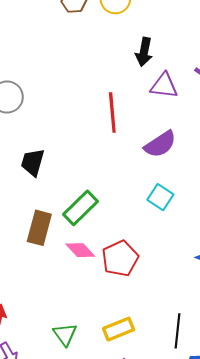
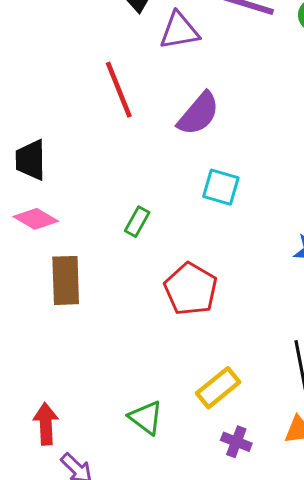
black trapezoid: (33, 162) -> (31, 160), moved
green rectangle: (81, 208) -> (137, 222), moved, size x0.6
pink diamond: (80, 250) -> (36, 219), moved

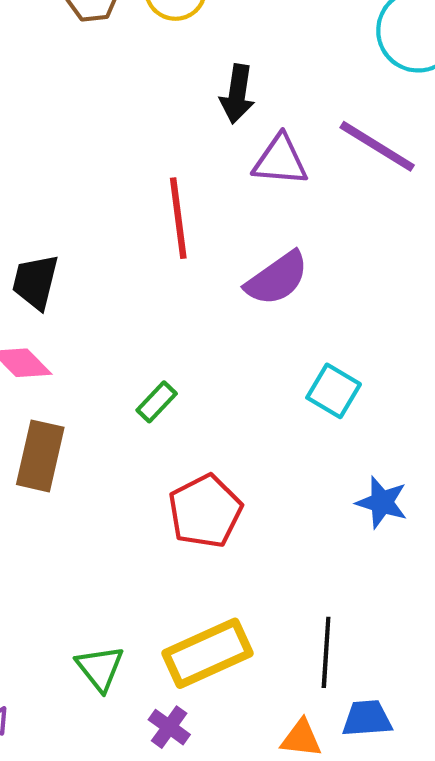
cyan square: (221, 187) -> (334, 391), moved
yellow rectangle: (218, 388) -> (208, 653), size x1.4
purple cross: (236, 442) -> (169, 727), moved

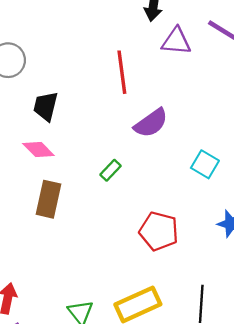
purple semicircle: (277, 278) -> (151, 123), moved
red pentagon: (205, 511) -> (159, 231), moved, turned -30

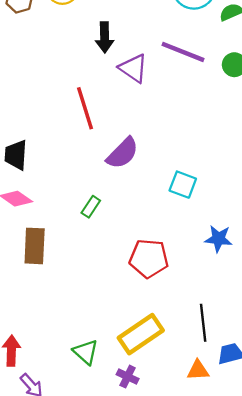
purple triangle: (176, 41) -> (133, 68), turned 40

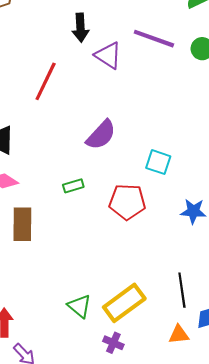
red line: (85, 108) -> (46, 81), moved, turned 45
green rectangle: (91, 207) -> (73, 186), turned 42
red pentagon: (149, 258) -> (127, 202), moved
green triangle: (86, 352) -> (79, 306), moved

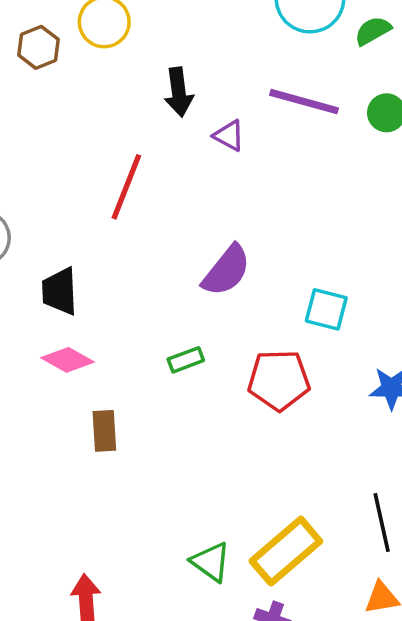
purple triangle: (108, 55) -> (229, 136), size x0.7
brown rectangle: (22, 224) -> (104, 431), size x0.7

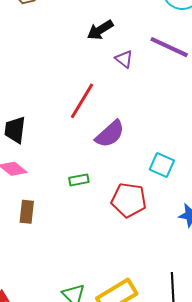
black arrow: (179, 92) -> (100, 30), turned 56
red line: (126, 187) -> (82, 101), moved

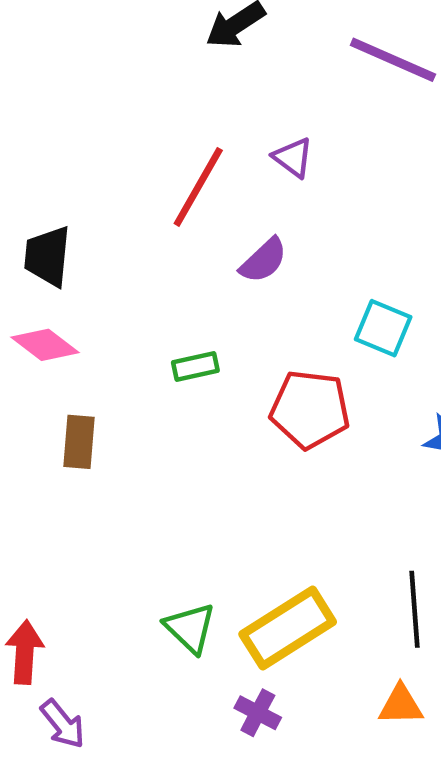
purple triangle: (124, 59) -> (293, 158), moved
purple semicircle: (110, 134) -> (263, 260), size x0.7

